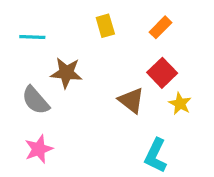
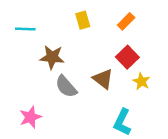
gray semicircle: (36, 100) -> (66, 86), moved

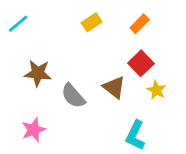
yellow rectangle: (83, 20) -> (92, 22), turned 72
cyan line: (25, 29) -> (18, 24), moved, turned -42
brown star: (52, 57) -> (38, 73), moved

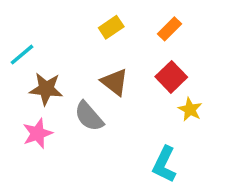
cyan line: (18, 24) -> (22, 55), moved
brown triangle: (114, 87) -> (115, 82), moved
pink star: (34, 130) -> (38, 133), moved

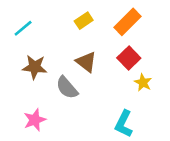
orange rectangle: (169, 29) -> (127, 22), size x1.5
cyan line: (22, 55) -> (23, 28), moved
pink star: (38, 133) -> (35, 120), moved

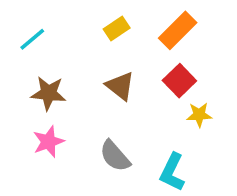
yellow star: (143, 83) -> (199, 115), turned -30
gray semicircle: (67, 88) -> (115, 156), moved
pink star: (35, 120) -> (48, 142), moved

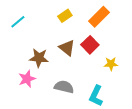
red square: (179, 81) -> (90, 45), moved
brown star: (48, 93) -> (39, 58), moved
gray semicircle: (115, 156) -> (64, 87), turned 144

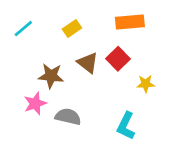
yellow rectangle: (65, 16) -> (72, 29), moved
orange rectangle: (99, 17) -> (130, 22), turned 40
gray semicircle: (64, 87) -> (68, 117), moved

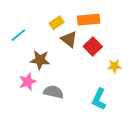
orange rectangle: (130, 22) -> (89, 20), moved
cyan line: (23, 29) -> (18, 35), moved
brown triangle: (88, 63) -> (69, 39), moved

